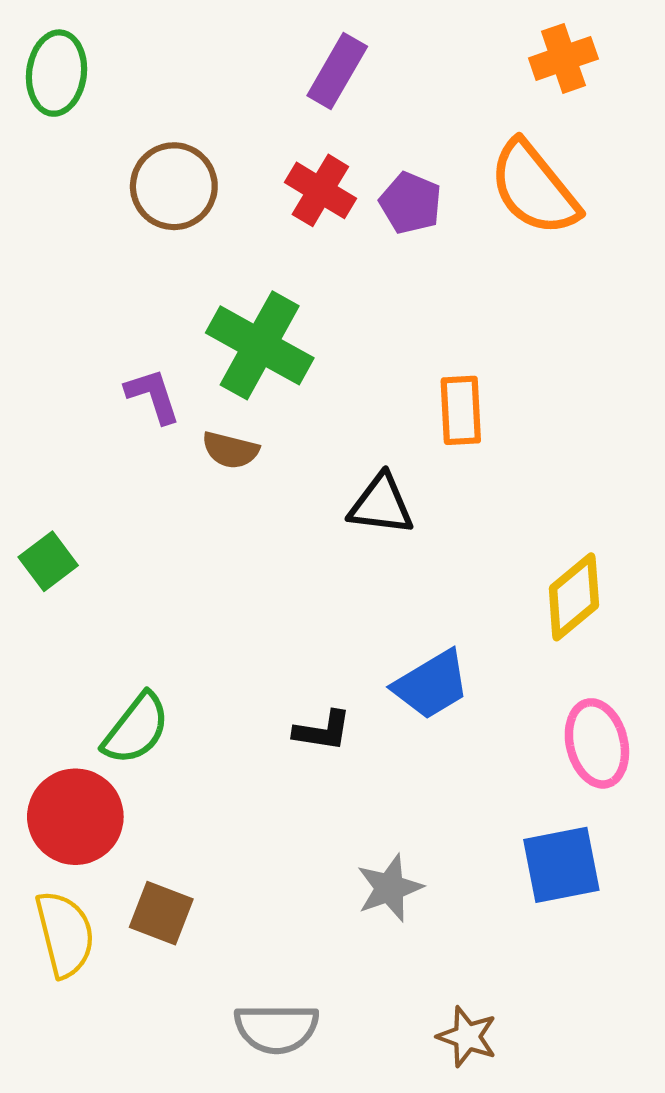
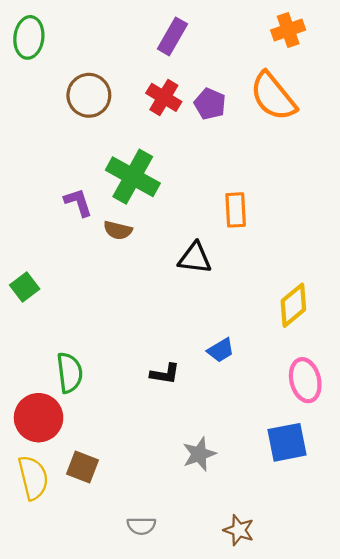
blue trapezoid: (431, 685) -> (221, 350), size x0.7
green semicircle: (136, 729) -> (70, 373), turned -45
gray semicircle: (276, 1028) -> (141, 526), size x0.7

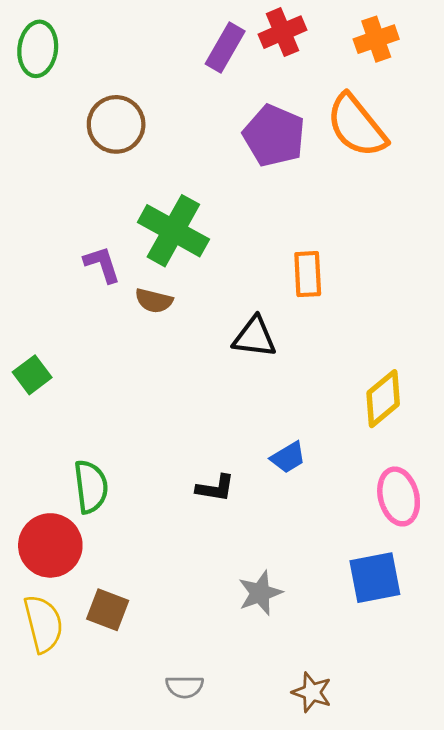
red cross: (164, 97) -> (282, 32), moved, turned 36
purple pentagon: (210, 104) -> (274, 136), size x1.5

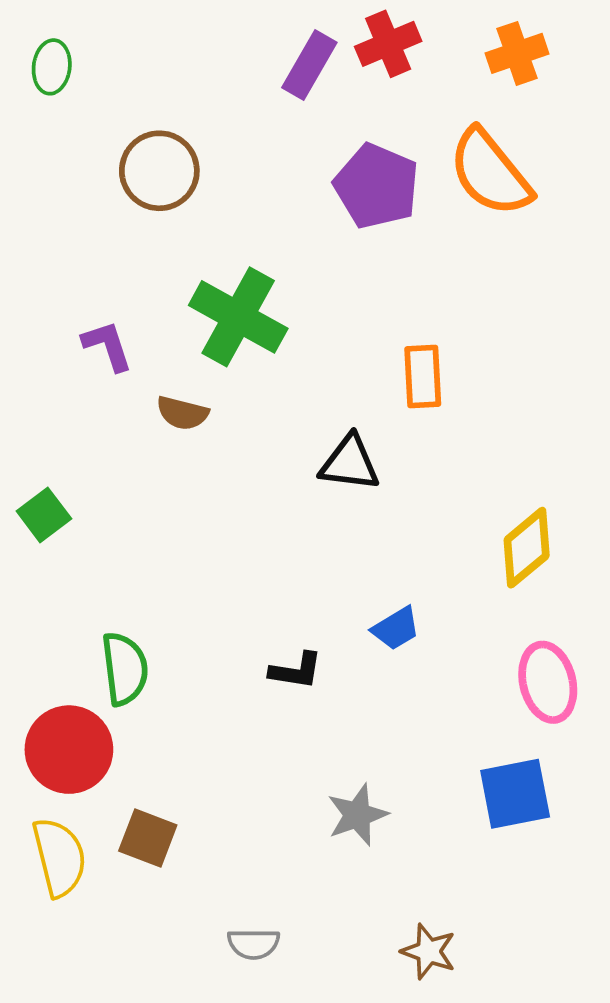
green ellipse: (38, 49) -> (52, 67), size x0.7
purple L-shape: (102, 264) -> (107, 346), moved
brown semicircle: (154, 301) -> (182, 413), moved

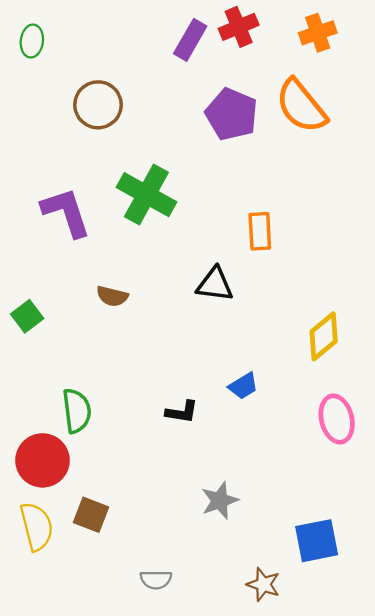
purple L-shape: (107, 346) -> (66, 212), size x1.6
brown semicircle: (182, 413) -> (112, 296), moved
blue square: (515, 794) -> (317, 541), moved

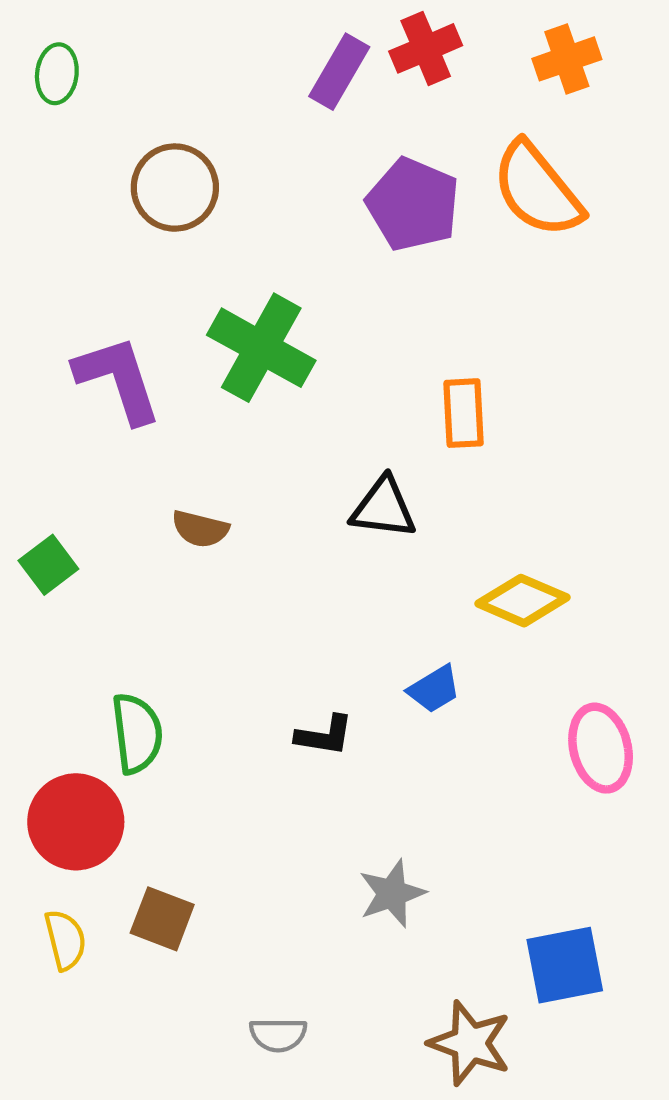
yellow diamond: (324, 336) -> (523, 601), moved, turned 63
yellow semicircle: (37, 527) -> (65, 940), size x0.7
brown star: (263, 584) -> (470, 1043), size x1.4

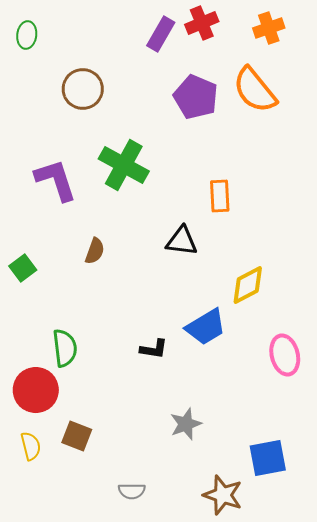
brown semicircle: (200, 529) -> (95, 251), turned -84
yellow diamond: (523, 601) -> (248, 285), turned -51
blue trapezoid: (434, 689) -> (206, 327), size x1.6

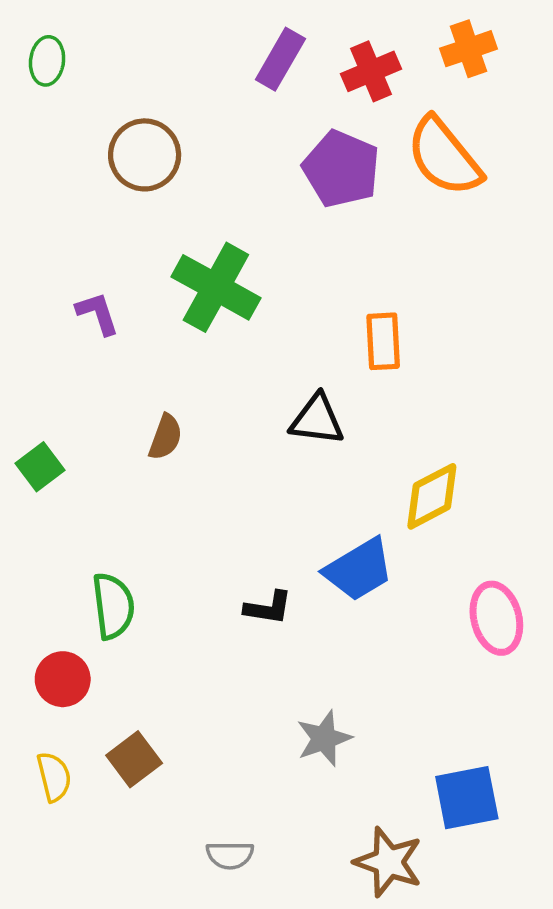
red cross: (202, 23) -> (371, 71), moved
purple L-shape: (56, 180) -> (98, 313), size x0.6
red circle: (36, 390) -> (63, 679), size x0.7
brown square: (77, 436) -> (134, 759), turned 32

